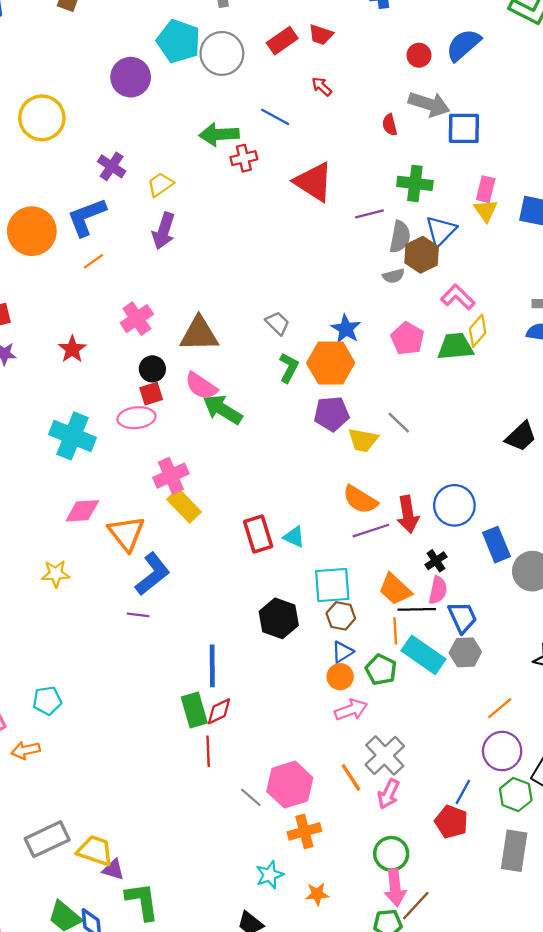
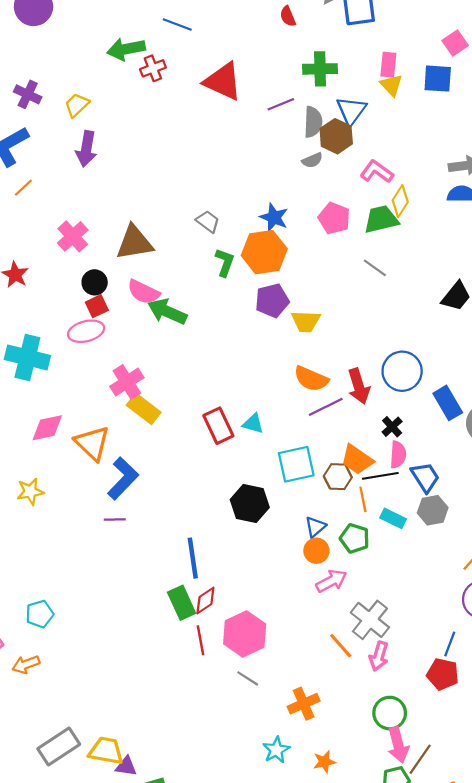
gray line: (399, 423) -> (375, 268), moved
brown hexagon: (341, 616) -> (338, 477), moved
cyan rectangle: (423, 655) -> (393, 518), size x0.6
pink hexagon: (290, 785) -> (245, 634), moved

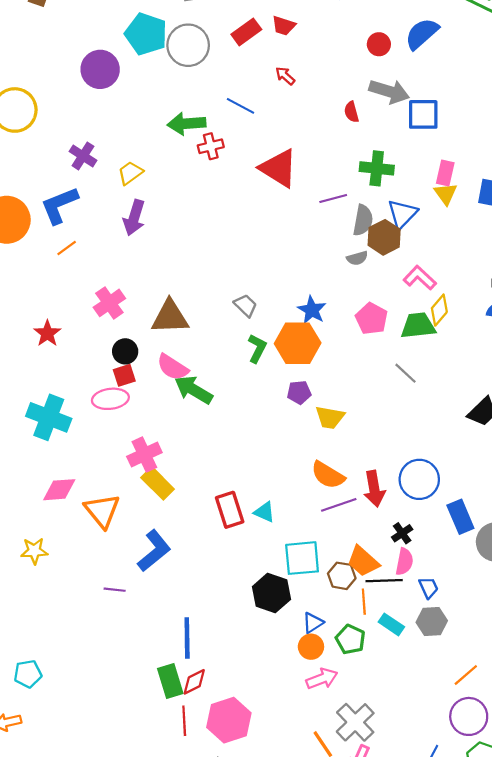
purple pentagon: (272, 301) -> (299, 392), size x0.7
blue trapezoid: (425, 477) -> (429, 588), size x0.7
blue L-shape: (123, 478) -> (154, 551), moved
black hexagon: (250, 504) -> (271, 593), moved

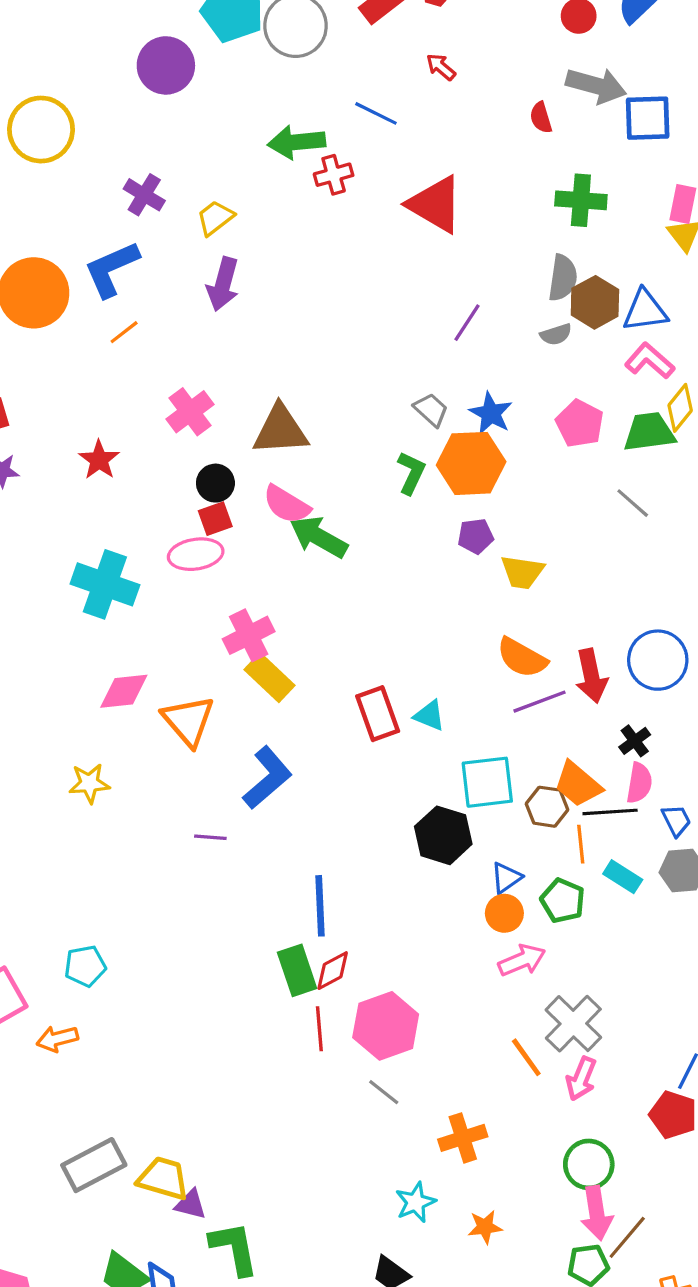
purple line: (333, 198) -> (467, 323), moved, turned -40
blue triangle: (402, 214) -> (645, 311), moved, turned 40
gray trapezoid: (246, 305) -> (431, 410), moved

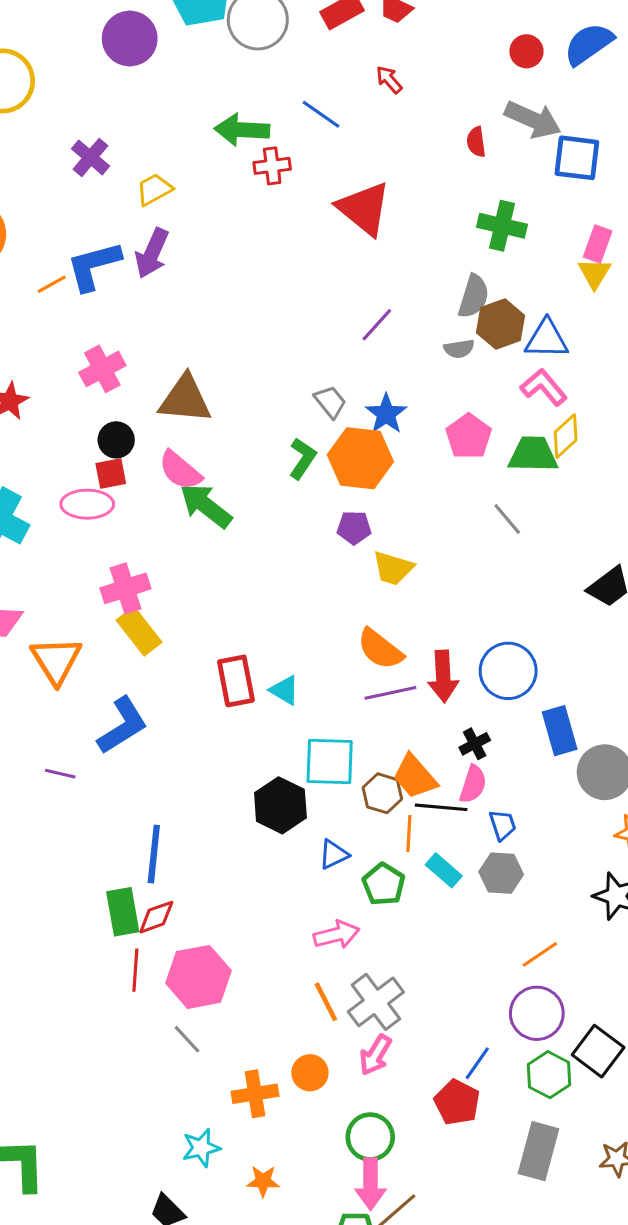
blue L-shape: (111, 269) -> (94, 266), moved
orange circle: (504, 913) -> (310, 1073), moved
orange line: (526, 1057) -> (326, 1002), moved

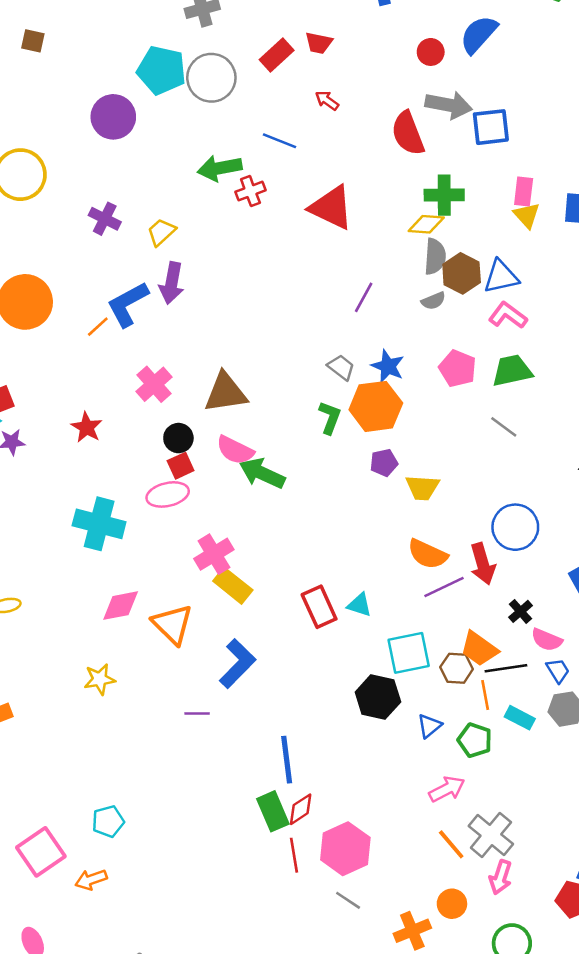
red semicircle: (476, 142) -> (408, 133), size x1.8
yellow diamond: (566, 436) -> (426, 224), moved, turned 60
blue circle: (508, 671) -> (515, 527), moved
pink semicircle: (473, 784) -> (547, 640), moved, turned 108

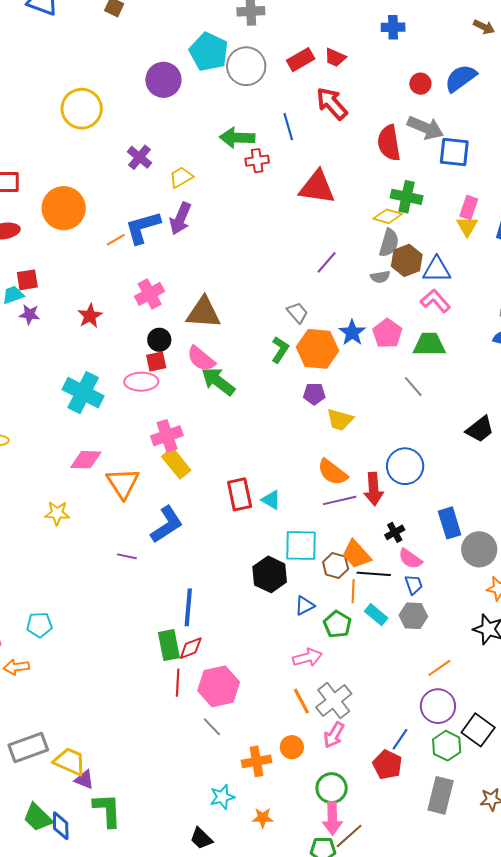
red arrow: (327, 100) -> (332, 103), size x1.8
blue line: (279, 141) -> (288, 127), turned 40
red triangle: (331, 208) -> (317, 187), turned -30
blue star: (388, 366) -> (352, 333), moved

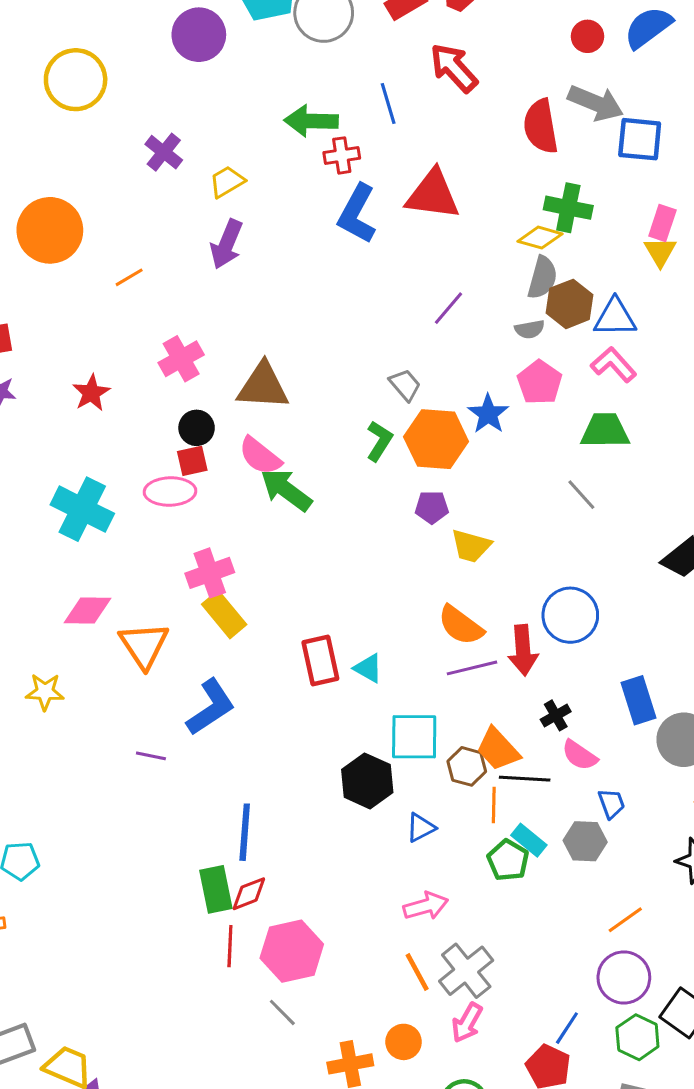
blue L-shape: (143, 227) -> (357, 214), moved, turned -45
pink pentagon: (387, 333) -> (540, 382), moved
blue trapezoid: (414, 585) -> (611, 804), moved
green pentagon: (337, 624) -> (508, 860), moved

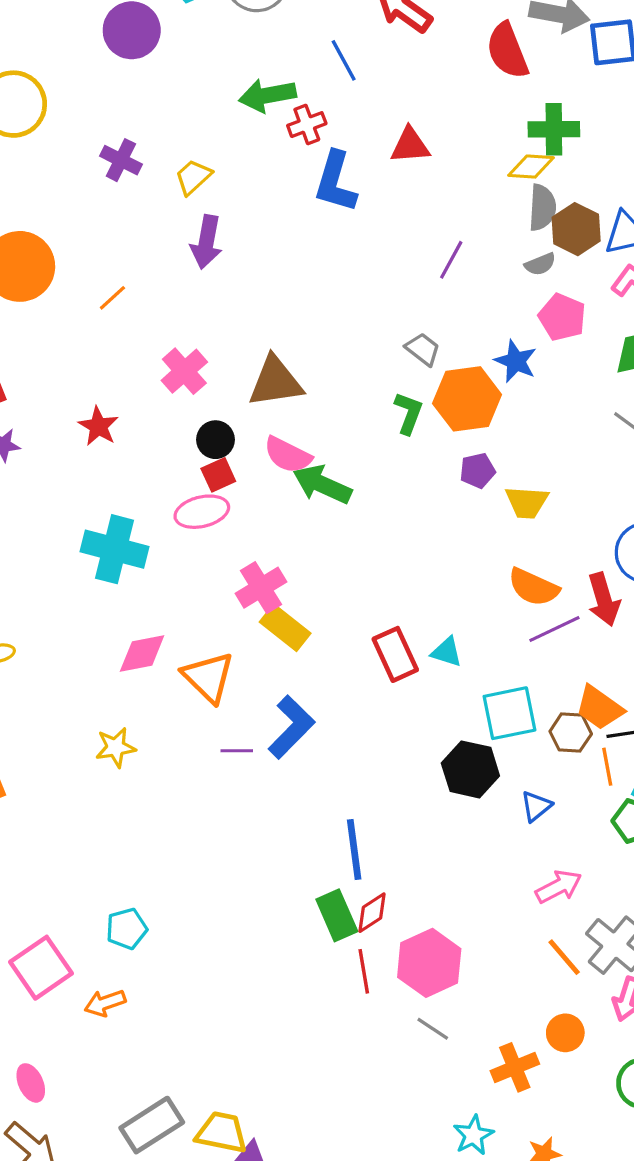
red triangle: (433, 195) -> (410, 145), size x0.7
purple line: (151, 756) -> (237, 751), moved

